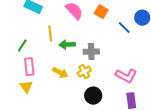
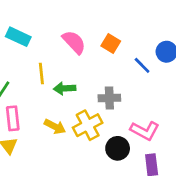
gray cross: (91, 52) -> (109, 98), moved
yellow cross: (84, 72) -> (88, 125), size x1.5
black circle: (93, 96) -> (118, 148), moved

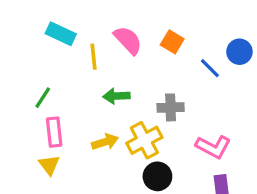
yellow line: (41, 73) -> (93, 57), moved
yellow arrow: (55, 127) -> (105, 142), turned -45
black circle: (118, 148) -> (157, 176), moved

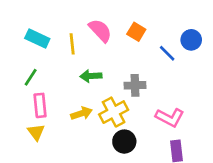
cyan rectangle: (61, 34) -> (37, 39), moved

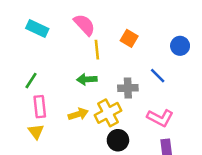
pink semicircle: (100, 30) -> (84, 25), moved
cyan rectangle: (37, 39) -> (37, 28), moved
yellow line: (72, 44) -> (97, 50), moved
blue line: (167, 53) -> (158, 76), moved

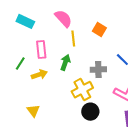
green arrow: (87, 79) -> (65, 63), turned 112
pink rectangle: (40, 107) -> (41, 50), moved
yellow arrow: (78, 114) -> (39, 75), moved
yellow triangle: (36, 132) -> (33, 111), moved

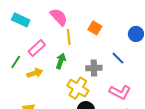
pink rectangle: (41, 50) -> (37, 48), turned 54
yellow cross: (82, 90) -> (78, 88), turned -30

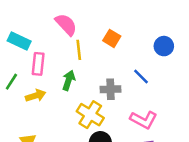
cyan rectangle: (21, 20) -> (19, 41), moved
pink rectangle: (37, 48) -> (38, 64), turned -42

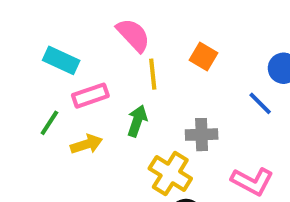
pink rectangle: (38, 64) -> (90, 96), turned 65
blue line: (141, 77) -> (260, 103), moved

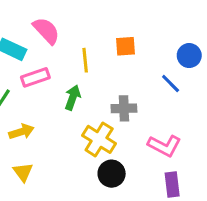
pink semicircle: (133, 35) -> (46, 31), moved
orange square: (204, 57) -> (126, 46), turned -35
yellow arrow: (86, 144) -> (21, 132), moved

